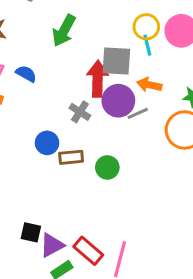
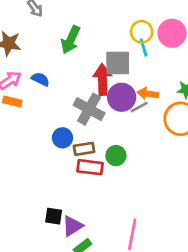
orange arrow: (149, 85) -> (148, 94), moved
gray cross: (80, 112) -> (89, 109), size x1.6
red rectangle: (88, 251) -> (90, 167), moved, turned -30

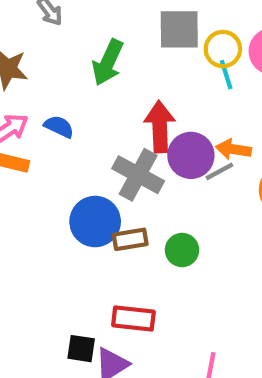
gray square: (118, 63) -> (179, 29), moved
blue circle: (62, 138) -> (95, 222), size x1.5
red rectangle: (90, 167) -> (133, 319), moved

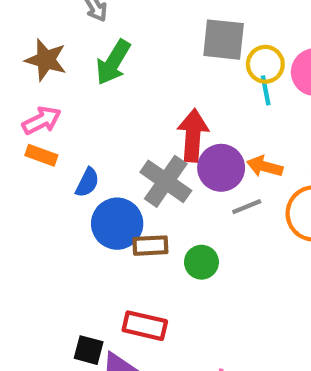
green arrow: (108, 62) -> (113, 62), moved
blue semicircle: (59, 127) -> (87, 182), moved, turned 84
gray line: (219, 171) -> (247, 207), moved

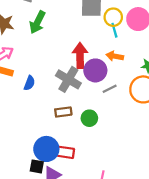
orange arrow: (265, 167) -> (115, 56), moved
blue circle: (117, 224) -> (46, 149), moved

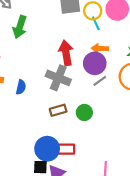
purple circle: (95, 70) -> (95, 63), moved

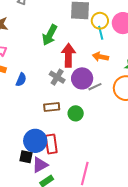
green arrow: (20, 27) -> (50, 35), moved
purple circle: (95, 63) -> (82, 78), moved
gray cross: (58, 78) -> (57, 77), size x0.7
red rectangle: (64, 149) -> (51, 144), turned 72

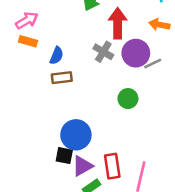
brown rectangle: (52, 107) -> (62, 78), moved
red rectangle: (51, 144) -> (112, 166), moved

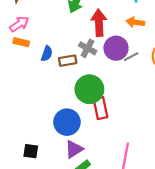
brown rectangle: (62, 78) -> (68, 61), moved
green circle: (128, 99) -> (89, 89), moved, size x1.6
black square: (64, 156) -> (31, 151), moved
red rectangle: (112, 166) -> (100, 108), moved

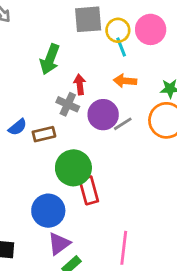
red arrow: (99, 23) -> (80, 84), size x0.6
gray cross: (88, 48) -> (68, 104), moved
blue semicircle: (47, 54) -> (18, 127), turned 35

